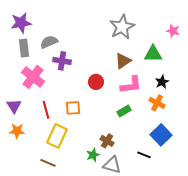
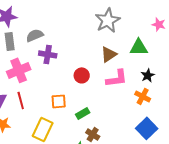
pink cross: (33, 77) -> (19, 70), turned 30
red line: (46, 110) -> (21, 100), moved
green rectangle: (124, 111) -> (83, 113), moved

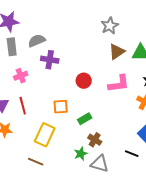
gray star: (108, 20) -> (110, 26), size x0.7
brown triangle: (109, 54) -> (117, 52), moved
pink cross: (19, 70) -> (21, 76), size x0.6

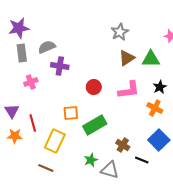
red line: (23, 106) -> (33, 123), moved
green rectangle: (85, 119) -> (95, 125), size x1.6
brown cross: (95, 140) -> (123, 145), moved

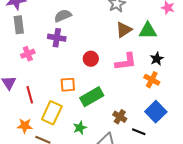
gray semicircle: (47, 47) -> (63, 16), moved
orange star: (15, 136) -> (25, 126), moved
green star: (91, 160) -> (80, 128), moved

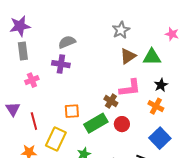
red circle: (91, 59) -> (122, 124), moved
brown cross: (120, 117) -> (111, 101), moved

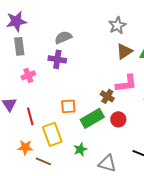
yellow rectangle: (56, 139) -> (52, 134), turned -45

